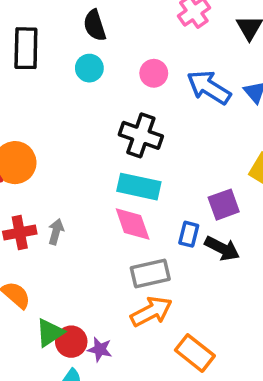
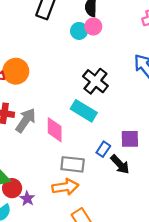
pink circle: (154, 73) -> (93, 27), moved
pink diamond: (133, 224) -> (55, 130), moved
gray arrow: (56, 232) -> (26, 120), size x1.6

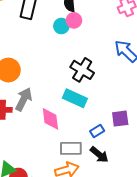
gray arrow: (26, 120) -> (24, 99), moved
blue rectangle: (103, 149) -> (97, 131), turned 32
black arrow: (120, 164) -> (99, 155), moved

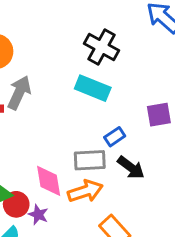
pink diamond: (50, 119) -> (49, 181), moved
blue rectangle: (97, 131) -> (115, 137), moved

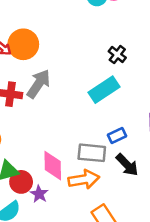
black cross: (101, 47) -> (117, 55), size x0.6
cyan rectangle: (93, 88) -> (104, 90), turned -64

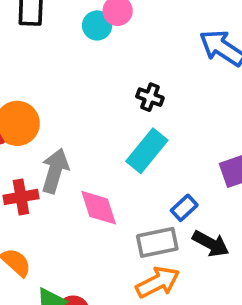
pink diamond: (53, 166) -> (99, 208), moved

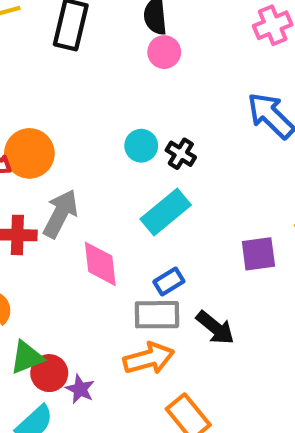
cyan circle: (97, 25) -> (141, 146), moved
blue rectangle: (184, 208) -> (169, 282), moved

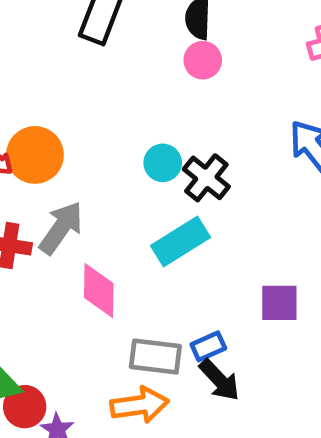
black cross: (181, 154) -> (206, 178), size x1.4
blue rectangle: (169, 282) -> (208, 346), moved

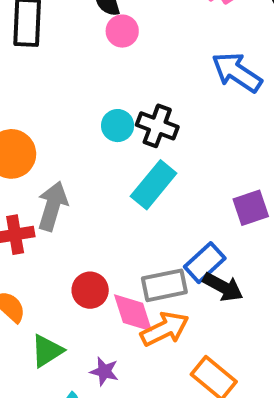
pink diamond: (99, 291) -> (133, 313), moved
blue rectangle: (208, 346) -> (205, 263), size x1.4
red circle: (25, 407) -> (90, 290), moved

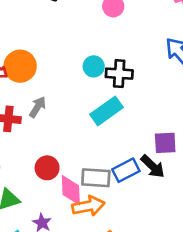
black cross: (157, 126) -> (119, 74), turned -32
gray arrow: (52, 206) -> (38, 107), size x0.7
black arrow: (223, 287) -> (153, 166), moved

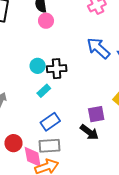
cyan rectangle: (106, 111) -> (44, 91), moved, size x0.6
blue rectangle: (126, 170) -> (50, 122), moved

